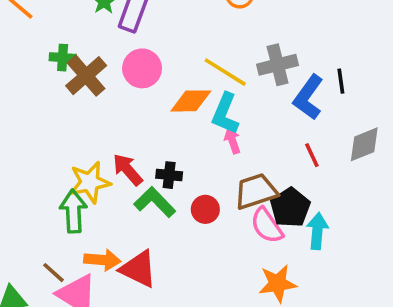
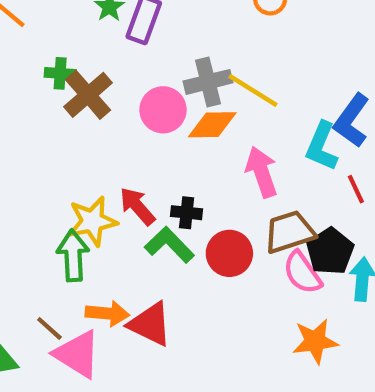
gray cross: (278, 65) -> (208, 82), moved
pink circle: (142, 68) -> (163, 110), moved
cyan L-shape: (225, 114) -> (322, 146), moved
pink arrow: (232, 141) -> (262, 172), size x1.6
red circle: (205, 209) -> (229, 253), size x1.4

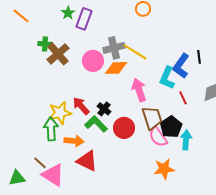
black cross: (187, 213) -> (104, 109), turned 32
brown trapezoid: (289, 232) -> (152, 118), turned 90
orange arrow: (107, 313) -> (74, 141), moved

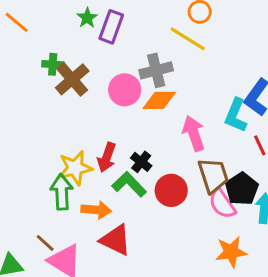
yellow line: (135, 52) -> (188, 39), moved
red arrow: (81, 106) -> (107, 157), turned -120

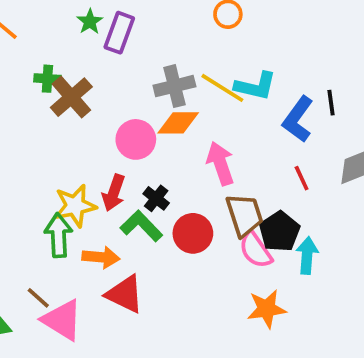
yellow line: (188, 39) -> (222, 88), moved
pink circle: (125, 90) -> (136, 139), moved
cyan L-shape: (236, 115) -> (256, 86), moved, turned -100

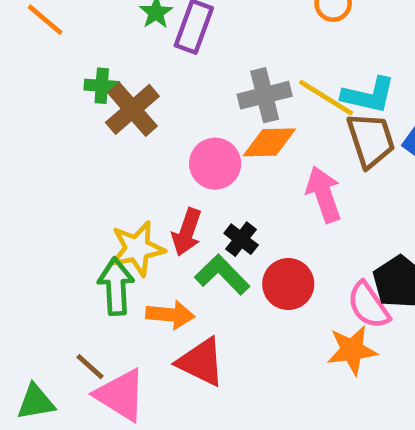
brown trapezoid: (244, 215) -> (371, 140), moved
orange star: (267, 309) -> (352, 350), moved

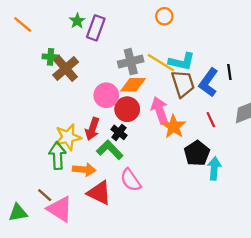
red circle: (288, 284) -> (127, 109), moved
pink semicircle: (368, 305) -> (131, 180), moved
orange star: (352, 350) -> (174, 127), moved, turned -30

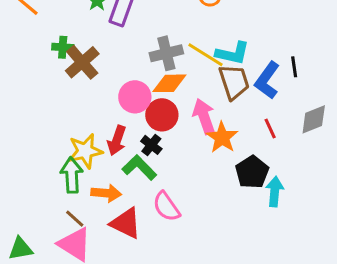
brown line: (45, 195) -> (75, 219), moved

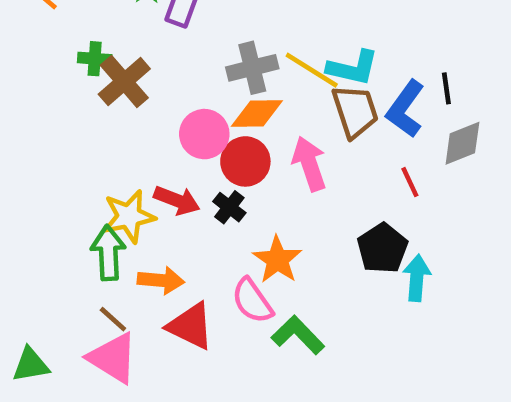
gray diamond: (314, 119) -> (462, 143), moved
orange star: (222, 137) -> (277, 260), moved
red arrow: (117, 140) -> (177, 200), turned -88
green L-shape: (139, 168) -> (298, 335), moved

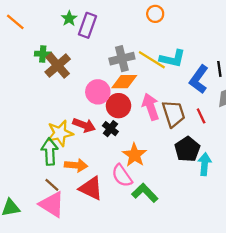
brown trapezoid: (355, 111) -> (174, 114), moved

